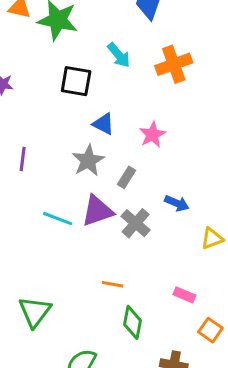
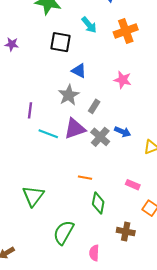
pink star: (152, 135) -> (123, 80), moved, turned -30
purple line: (23, 159) -> (30, 110), moved
blue arrow: (177, 203) -> (123, 132), moved

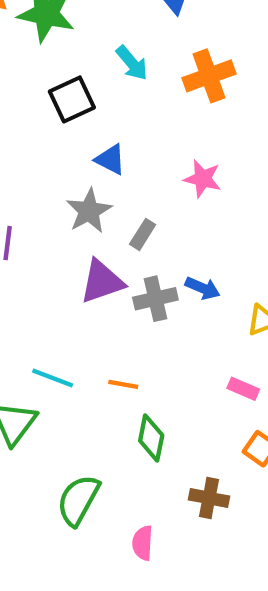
black square: (61, 42) -> (72, 99), turned -35
cyan line: (48, 134) -> (53, 378), moved
gray cross: (100, 137) -> (155, 299), turned 36
pink rectangle: (133, 185) -> (243, 389), moved

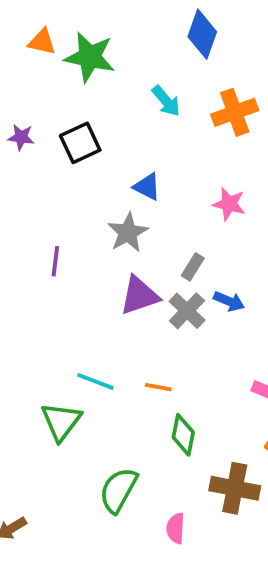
black square: (72, 99) -> (80, 143), moved
gray rectangle: (143, 234) -> (193, 267), moved
gray cross: (155, 299) -> (187, 311), turned -33
brown cross: (209, 498) -> (235, 488), size x1.4

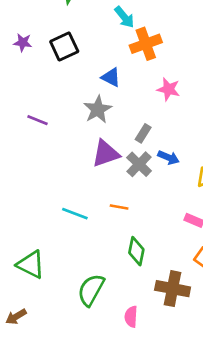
orange cross: (235, 112) -> (146, 44), moved
purple line: (55, 261) -> (37, 120), moved, turned -75
orange line: (158, 387) -> (119, 207), moved
green triangle: (61, 421) -> (31, 265), moved, turned -40

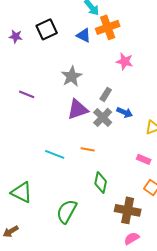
purple star: (23, 42) -> (16, 36), moved
blue triangle: (111, 77) -> (84, 35), moved
purple line: (37, 120) -> (27, 94), moved
pink semicircle: (131, 317) -> (132, 238), moved, turned 56

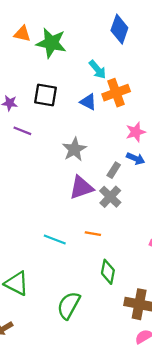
black square: (47, 29) -> (45, 95), turned 35
pink star: (125, 61) -> (136, 132), turned -30
purple line: (27, 94) -> (22, 131), moved
blue arrow: (125, 112) -> (136, 159), moved

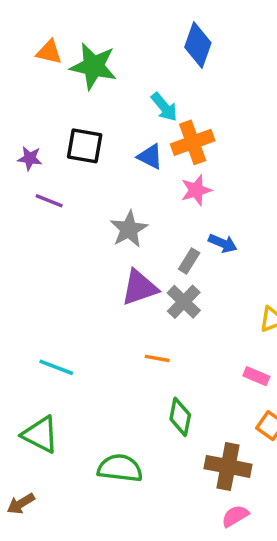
pink star: (136, 132) -> (196, 190), moved
cyan line: (55, 239) -> (56, 367), moved
green semicircle: (69, 305) -> (120, 468), turned 68

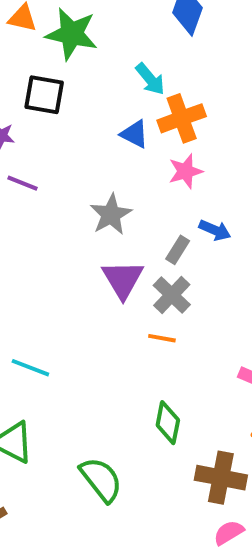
black square: (85, 146) -> (44, 95), moved
purple triangle: (139, 288) -> (123, 279), turned -42
orange line: (157, 358) -> (162, 338), moved
green semicircle: (120, 468) -> (101, 480), turned 45

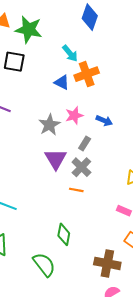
pink star: (185, 171) -> (74, 115), moved
blue arrow: (215, 230) -> (104, 121), moved
green diamond: (168, 423) -> (64, 234), moved

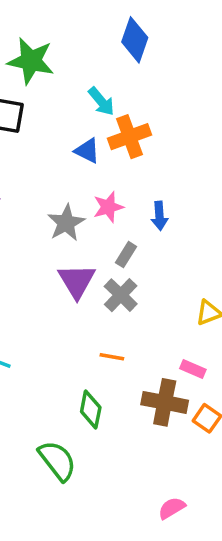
blue arrow: (104, 121) -> (159, 216), turned 63
orange line: (76, 190) -> (112, 357), moved
brown cross: (107, 263) -> (165, 402), moved

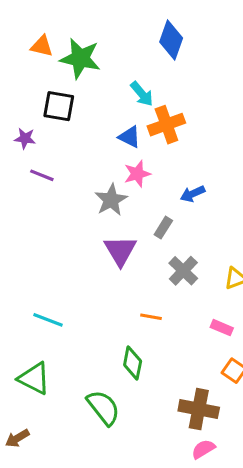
pink star: (108, 207) -> (137, 174), moved
blue arrow: (159, 216) -> (193, 194), turned 70
gray cross: (121, 295) -> (183, 271), moved
brown cross: (165, 402) -> (199, 409), moved

